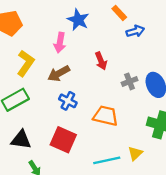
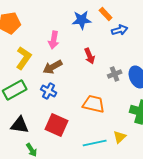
blue star: (78, 20) -> (82, 20), moved, turned -30
blue cross: (68, 101) -> (49, 91), moved

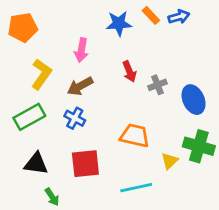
blue arrow: (120, 30) -> (179, 17), moved
gray cross: (115, 74) -> (157, 85), moved
red square: (57, 125) -> (85, 164), turned -30
yellow triangle: (120, 137) -> (170, 161), moved

